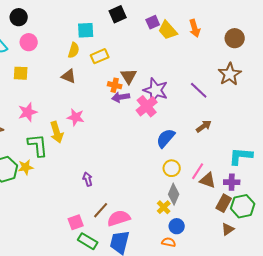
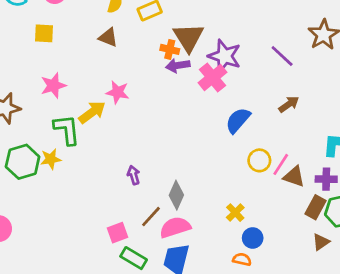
brown triangle: (129, 76) -> (188, 37), size x1.4
yellow arrow: (57, 132) -> (92, 112), turned -110
yellow circle: (172, 168) -> (259, 160), moved
gray diamond: (174, 194) -> (176, 195), moved

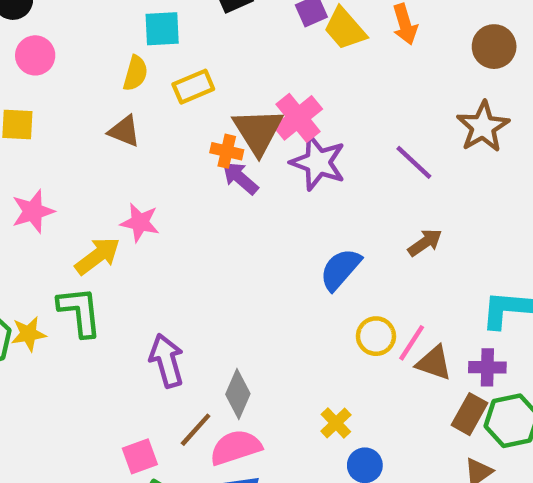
purple arrow: (178, 65) -> (240, 178), turned 50
pink cross: (213, 77) -> (298, 118), moved
green L-shape: (67, 130) -> (80, 312), moved
purple arrow: (134, 175) -> (167, 361), size x1.6

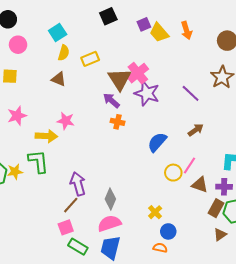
cyan square: (162, 29) -> (58, 32), moved, turned -30
orange cross: (227, 151) -> (117, 122), moved
yellow arrow: (98, 256) -> (46, 136), turned 40
pink line: (412, 343) -> (190, 165), moved
brown line: (196, 430) -> (71, 205), moved

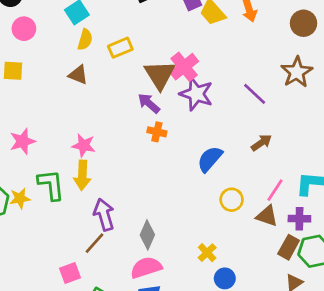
pink star: (17, 116) -> (23, 141), moved
pink star: (66, 121) -> (84, 145), moved
yellow arrow: (46, 136) -> (82, 175), moved, turned 90
pink line: (190, 165) -> (275, 190), moved
pink square: (66, 227) -> (70, 273), moved

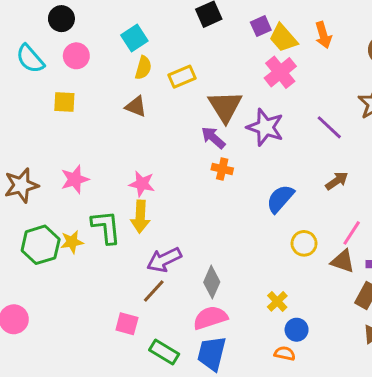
pink cross: (184, 67) -> (280, 72), moved
purple arrow: (104, 215) -> (164, 260), turned -100
pink square: (70, 273) -> (127, 324), turned 35

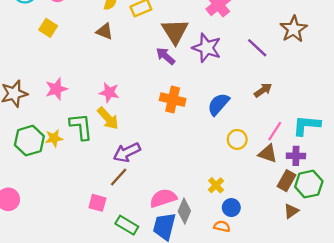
yellow square: (64, 102) -> (48, 28), turned 30
orange cross: (222, 169) -> (173, 100), moved, size x1.5
yellow arrow: (140, 217) -> (108, 118), turned -45
gray diamond: (212, 282) -> (184, 211), moved

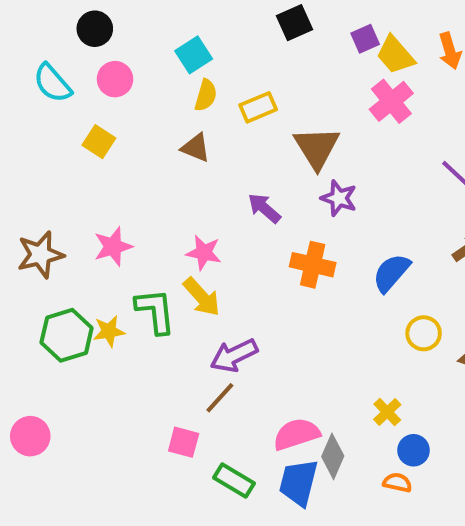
purple star: (207, 48) -> (339, 198), moved, size x0.7
purple arrow: (166, 56) -> (264, 208), moved

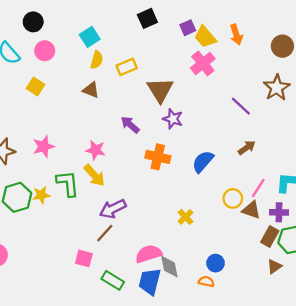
yellow circle: (424, 333) -> (233, 198), moved
yellow cross: (387, 412) -> (185, 217), moved
gray diamond: (333, 456) -> (169, 267), turned -35

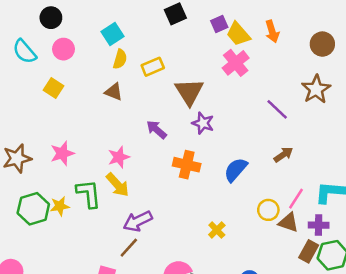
pink star: (95, 150) -> (119, 157), turned -30

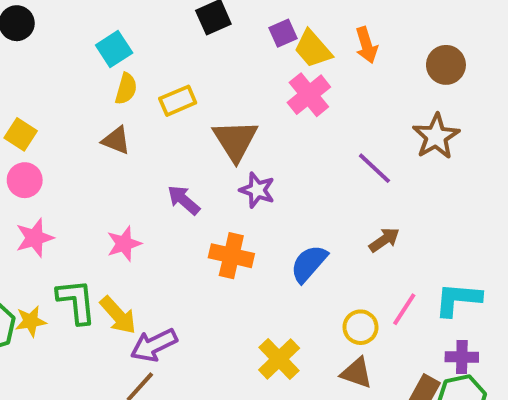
pink circle: (63, 49) -> (25, 180), moved
yellow arrow: (118, 185) -> (118, 315), moved
brown triangle: (288, 222) -> (357, 373), moved
purple cross: (319, 225) -> (462, 357), moved
yellow cross: (217, 230) -> (279, 359), size x1.5

